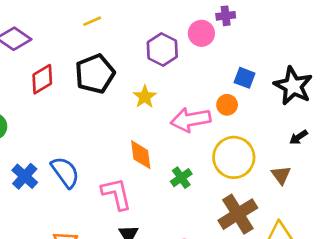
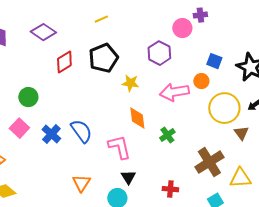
purple hexagon: (162, 49) -> (159, 53), moved
yellow star: (145, 97) -> (130, 83), moved, turned -30
yellow circle: (234, 157) -> (224, 108), moved

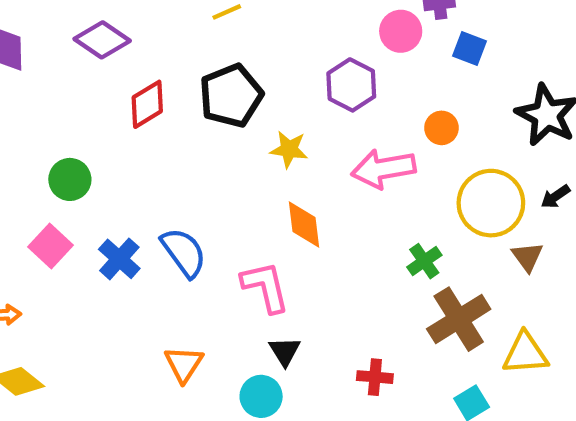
blue square: (214, 61) -> (469, 48), moved
orange circle: (201, 81) -> (441, 128), moved
green cross: (167, 135) -> (424, 261), moved

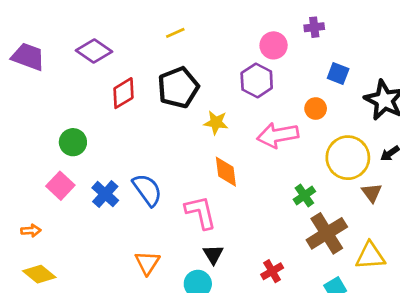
pink circle: (401, 31) -> (274, 45), moved
blue square: (469, 48) -> (338, 73), moved
red cross: (375, 377) -> (272, 271), turned -35

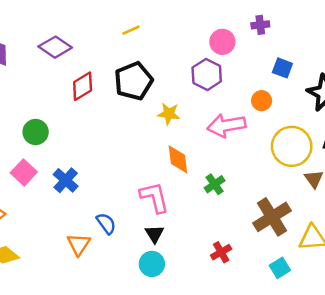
blue semicircle: (147, 190) -> (106, 223), moved, size x0.7
green cross: (304, 195) -> (215, 184), moved
black triangle: (213, 254) -> (154, 234), moved
orange triangle: (147, 263) -> (79, 244), moved

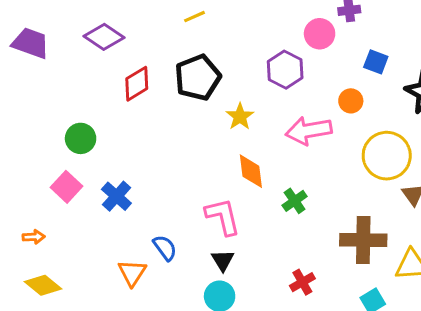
pink circle: (222, 42) -> (320, 34), moved
yellow star: (169, 114) -> (240, 117), turned 30
brown cross: (272, 217) -> (363, 240), turned 33

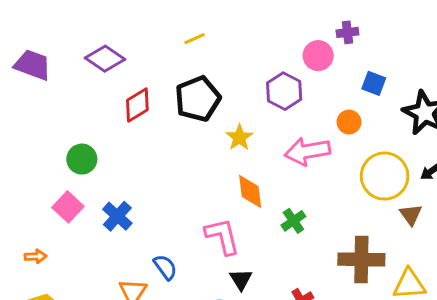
black triangle: (223, 260) -> (241, 280), moved

